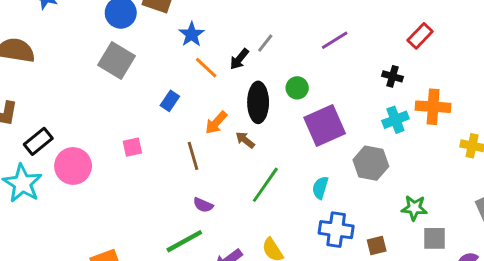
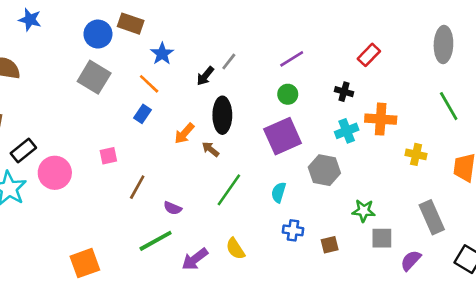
orange line: (206, 68) -> (149, 84), moved
green circle: (297, 88) -> (288, 94), moved
brown line: (193, 156) -> (137, 187), moved, turned 45
blue cross: (336, 230) -> (293, 230), size x0.7

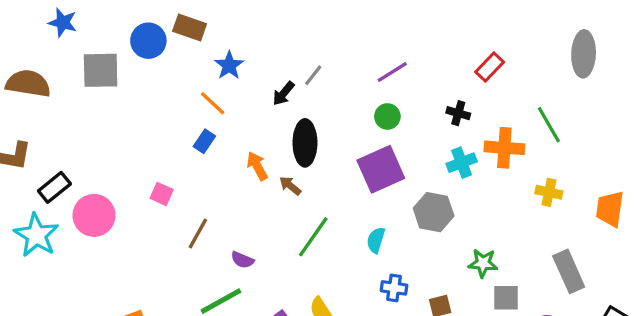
gray square: (94, 77) -> (101, 70), moved, turned -32
green line: (449, 106) -> (549, 125), moved
orange arrow: (184, 133) -> (257, 166), turned 110
pink square: (108, 156) -> (162, 194), turned 36

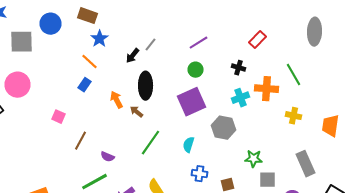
brown rectangle: (190, 27) -> (88, 16), moved
pink circle: (94, 215) -> (18, 85), moved

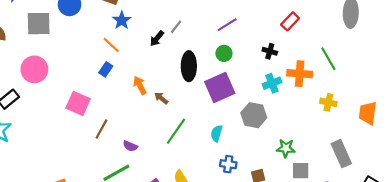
black ellipse: (146, 86) -> (189, 66), moved
pink square: (58, 117) -> (78, 103), size x1.6

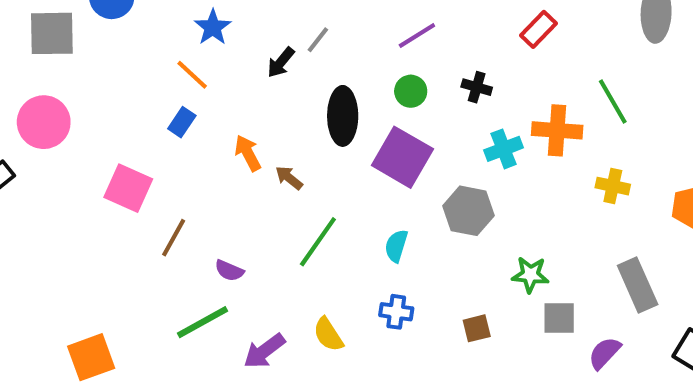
black cross: (270, 51) -> (477, 87), moved
purple square: (220, 87) -> (402, 157), turned -36
blue cross: (228, 164) -> (396, 312), moved

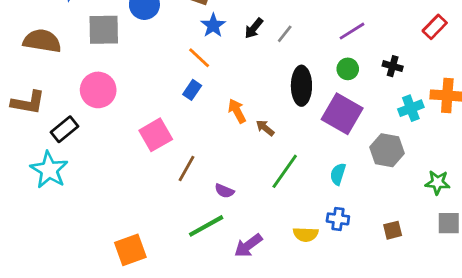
black arrow: (281, 62) -> (254, 28), moved
pink square: (128, 188) -> (156, 135), turned 36
green star: (530, 275) -> (437, 182), moved
yellow semicircle: (328, 335) -> (306, 234), moved, turned -55

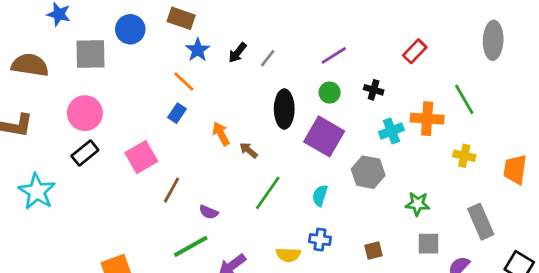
black rectangle: (65, 129) -> (85, 153), moved

